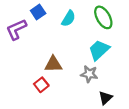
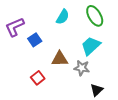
blue square: (38, 12) -> (35, 40), moved
brown triangle: (53, 64) -> (60, 59), moved

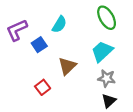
cyan semicircle: (63, 17) -> (59, 24), moved
brown triangle: (60, 59) -> (67, 66), turned -42
gray star: (82, 68) -> (107, 78), moved

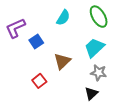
cyan semicircle: (59, 24) -> (63, 18), moved
black triangle: (109, 101) -> (91, 93), moved

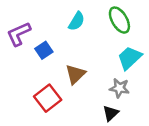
cyan trapezoid: (94, 48) -> (130, 58), moved
red square: (39, 81) -> (48, 98), size x1.5

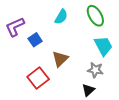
cyan trapezoid: (130, 58) -> (103, 46), turned 105

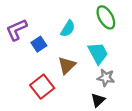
cyan semicircle: (61, 17) -> (68, 29), moved
cyan trapezoid: (103, 46) -> (98, 53), moved

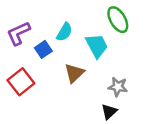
cyan semicircle: (68, 29) -> (64, 32), moved
cyan trapezoid: (98, 53) -> (97, 46), moved
red square: (42, 87) -> (21, 82), moved

